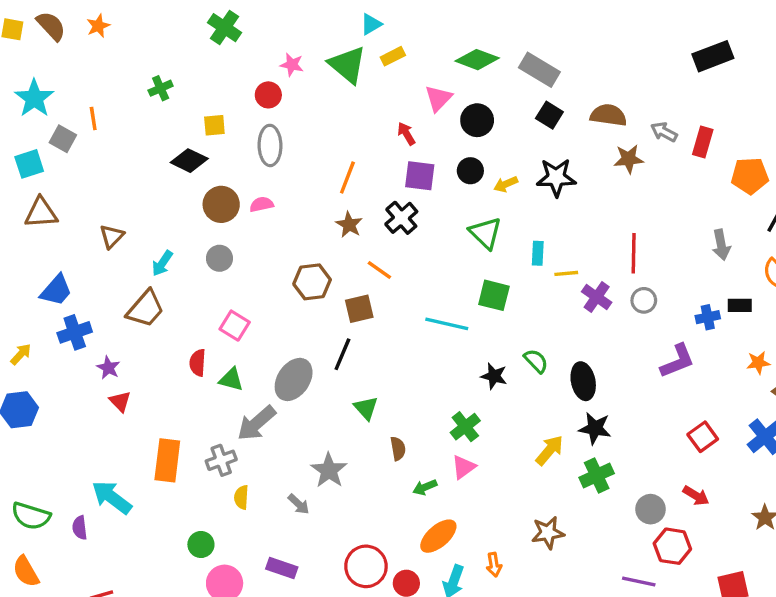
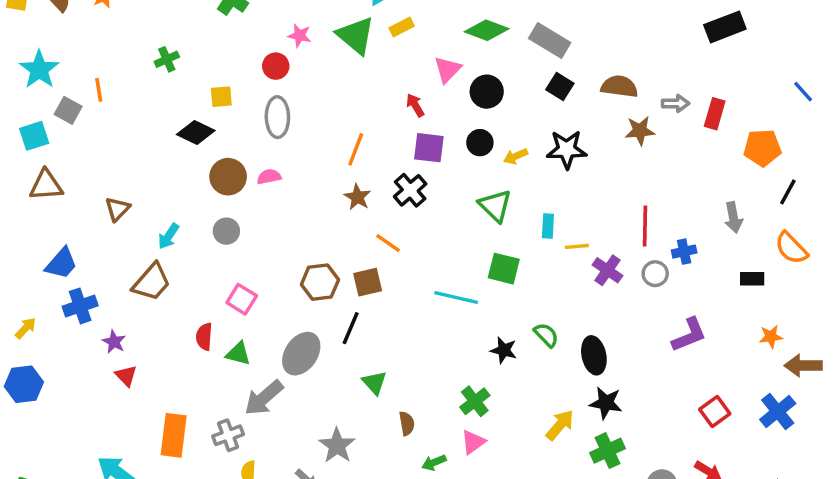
gray arrow: (664, 132) -> (676, 103), turned 152
brown hexagon: (312, 282) -> (320, 282), moved
blue cross: (708, 317) -> (684, 252), moved

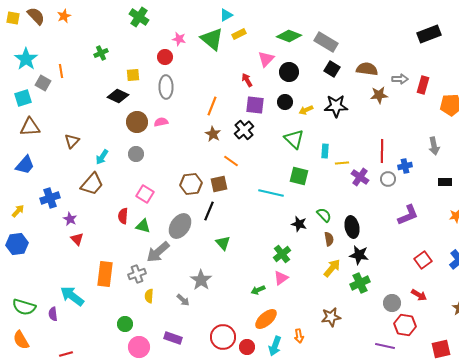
blue trapezoid: (61, 263) -> (25, 165), moved
brown semicircle: (407, 423) -> (329, 239), moved

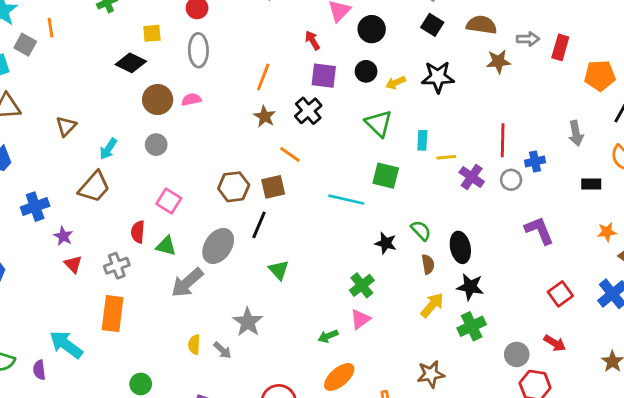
purple L-shape: (408, 215) -> (539, 230), turned -90
gray cross: (137, 274) -> (117, 266), moved
yellow semicircle: (149, 296) -> (194, 345), moved

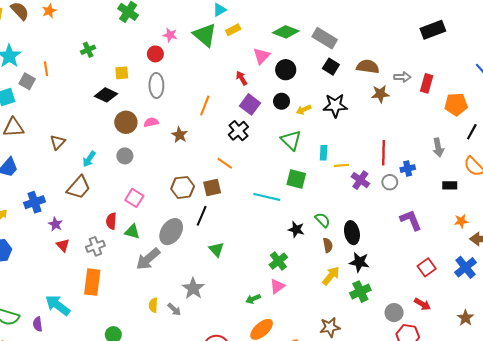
purple square: (324, 76) -> (250, 104), turned 30
brown star: (265, 116) -> (180, 135), moved

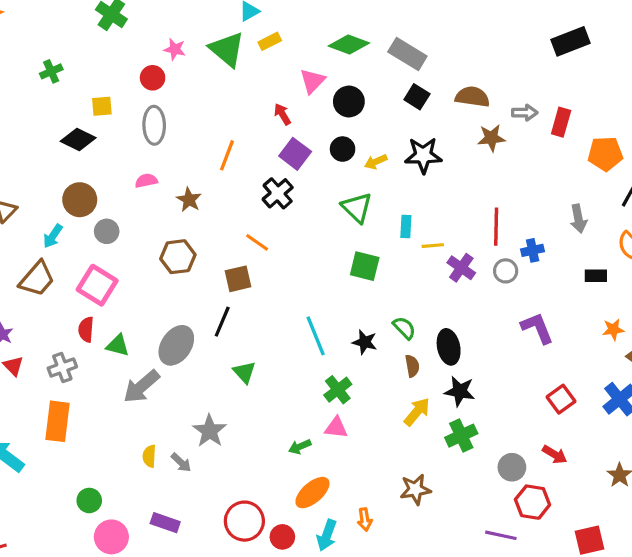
brown circle: (126, 122) -> (80, 200), moved
brown hexagon: (183, 187) -> (178, 257), moved
cyan line: (267, 197) -> (316, 336), moved, turned 55
pink square: (134, 198) -> (97, 285), moved, size x1.4
pink triangle: (277, 286) -> (336, 428), turned 42

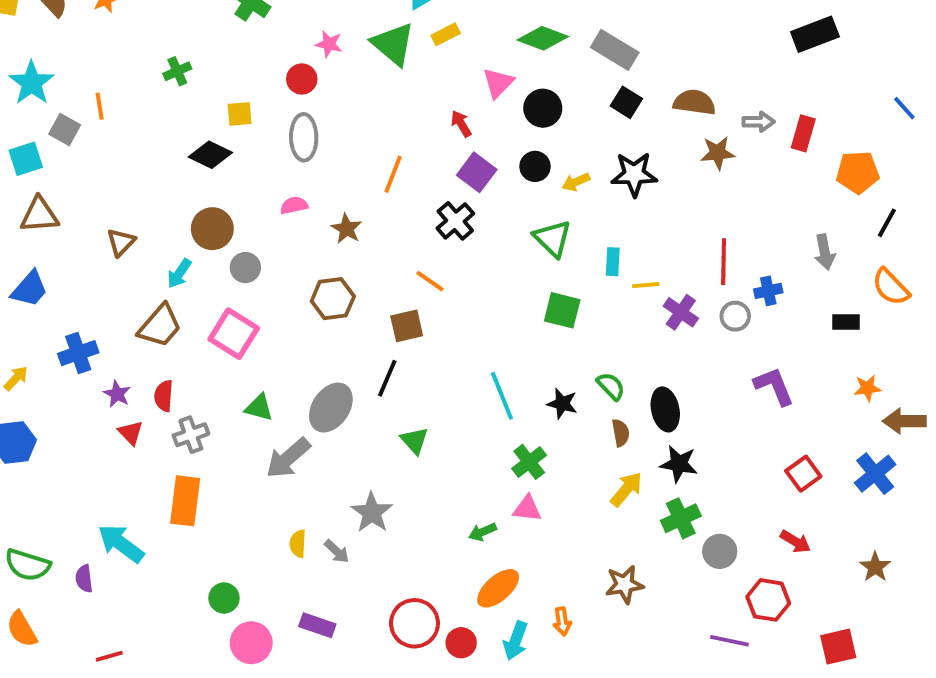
red semicircle: (86, 329) -> (164, 396), moved
gray circle: (512, 467) -> (720, 551), moved

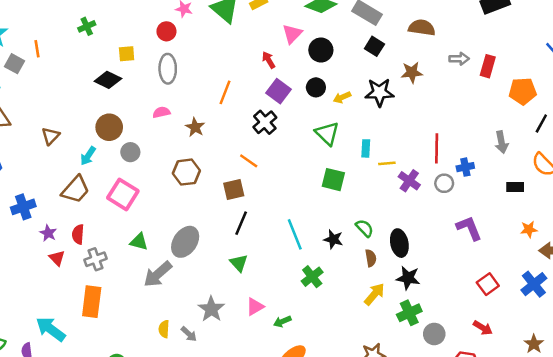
brown semicircle: (694, 102) -> (422, 28), moved
brown star: (718, 153) -> (412, 72), moved
black line: (387, 378) -> (241, 223), moved
pink triangle: (527, 509) -> (255, 307), moved, turned -36

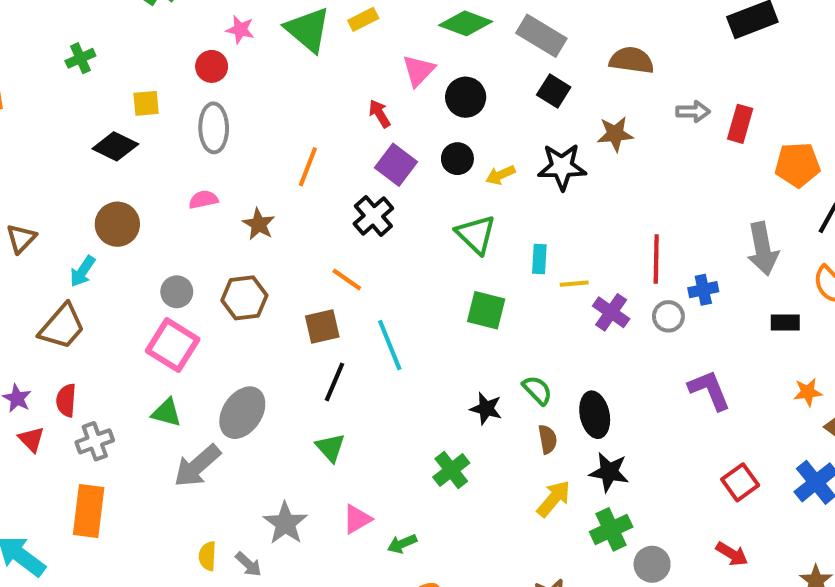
gray arrow: (501, 142) -> (763, 249), size x1.4
gray circle: (130, 152) -> (177, 292), moved
pink square: (123, 194) -> (173, 345), moved
cyan line: (295, 234) -> (390, 345), moved

